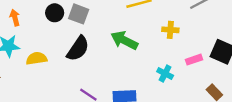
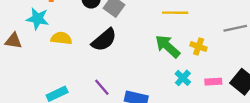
green arrow: (124, 40) -> (168, 46), moved
cyan cross: (165, 74) -> (183, 78), moved

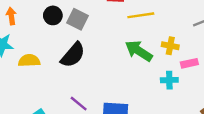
cyan cross: (183, 78) -> (169, 80), moved, turned -35
pink rectangle: (213, 82) -> (189, 63), moved

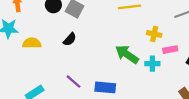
green arrow: (139, 51) -> (127, 54), moved
black semicircle: (73, 55) -> (70, 39), size x0.6

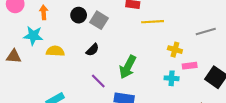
green arrow: (127, 54) -> (128, 67), moved, turned -100
purple line: (73, 82) -> (98, 81), moved

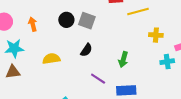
cyan star: (33, 36) -> (14, 48), moved
yellow cross: (175, 50) -> (156, 35), moved
green arrow: (128, 67) -> (123, 59), size x0.7

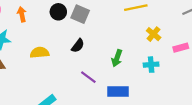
yellow cross: (156, 35) -> (154, 34), turned 32
cyan cross: (167, 62) -> (151, 65), moved

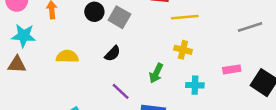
yellow cross: (154, 34) -> (183, 50), moved, turned -32

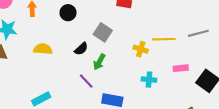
gray square: (119, 17) -> (103, 32), moved
yellow line: (185, 17) -> (164, 39), moved
green arrow: (156, 73) -> (99, 62), moved

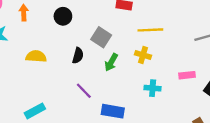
yellow line: (164, 39) -> (150, 30), moved
black semicircle: (81, 49) -> (78, 56), turned -32
green arrow: (99, 62) -> (111, 62), moved

